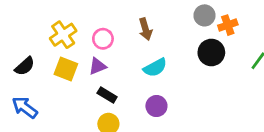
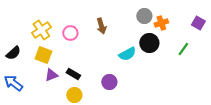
purple triangle: (97, 66) -> (51, 75), moved
cyan semicircle: (155, 68) -> (127, 54), moved

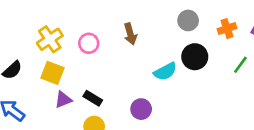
orange cross: (161, 23) -> (227, 29), moved

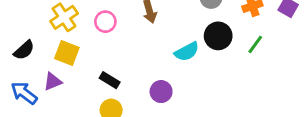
green line: (240, 65) -> (255, 44), moved
purple triangle: (63, 100) -> (53, 82), moved

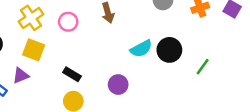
black circle: (218, 36) -> (169, 50), moved
green line: (255, 44) -> (203, 67), moved

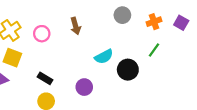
black circle: (169, 50) -> (128, 70), moved
green line: (203, 67) -> (154, 50), moved

